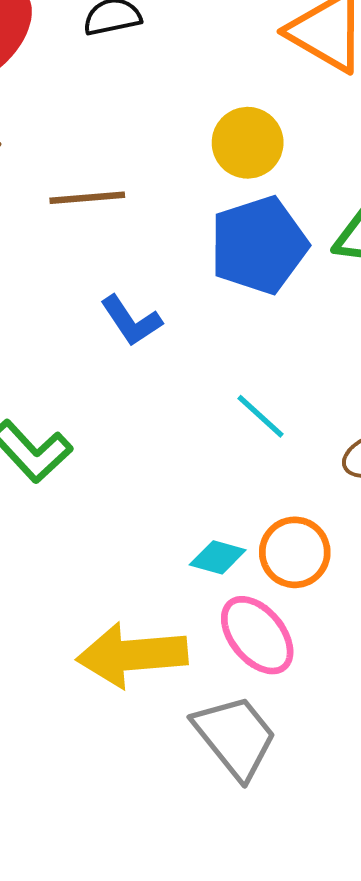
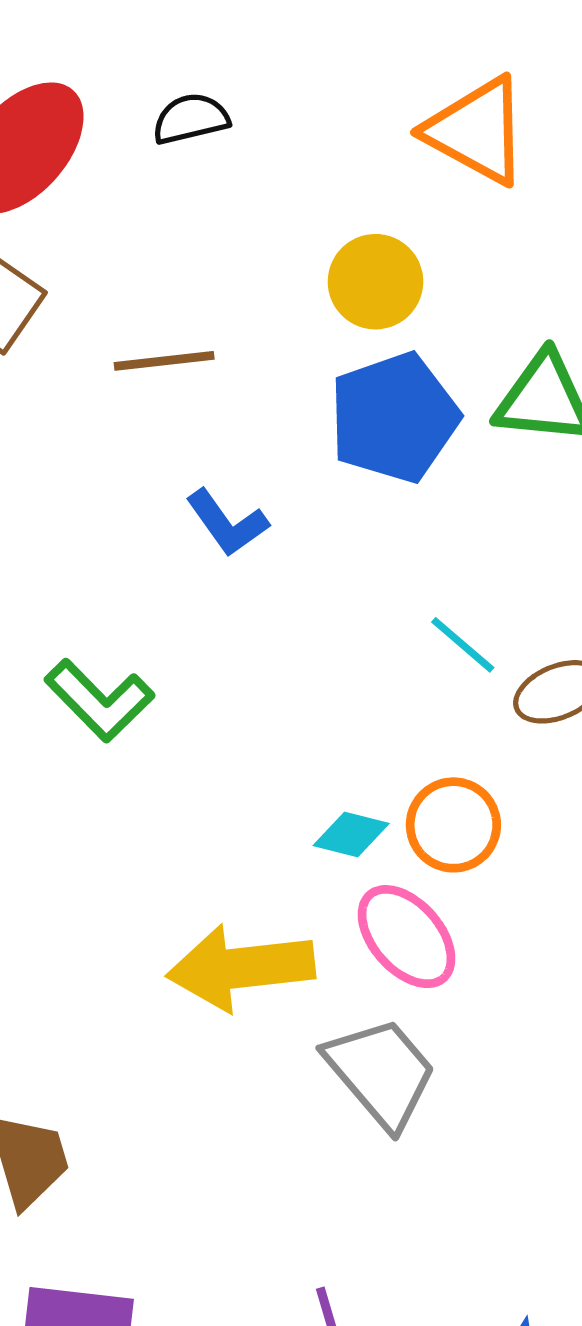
cyan line: (260, 416) -> (463, 645), moved

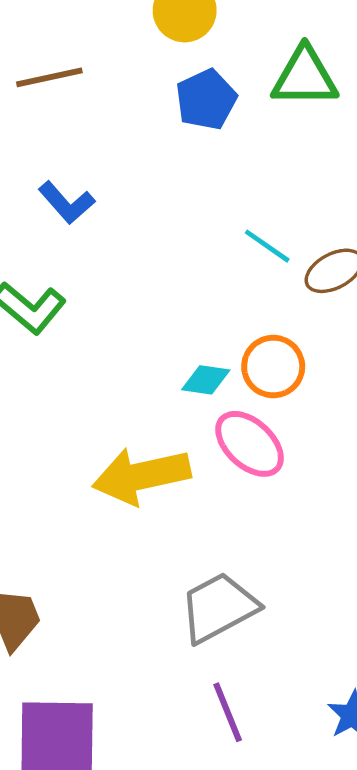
blue pentagon: (394, 417) -> (206, 100), size x0.7
blue L-shape: (227, 523) -> (67, 203), moved
gray trapezoid: (381, 1073) -> (219, 608), moved, turned -72

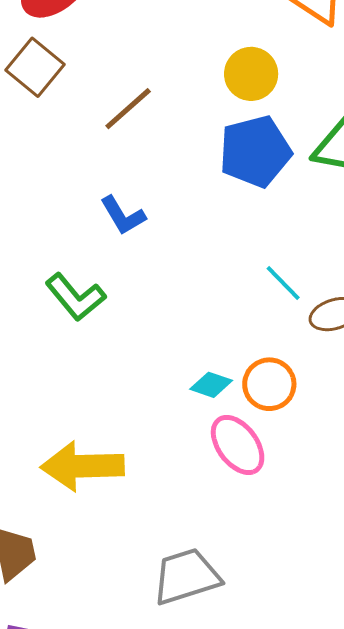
brown line: (49, 77) -> (128, 109), turned -40
blue pentagon: (206, 100) -> (255, 151), size x1.4
yellow arrow: (141, 476) -> (82, 466), moved

